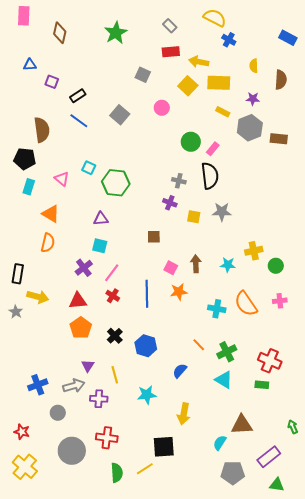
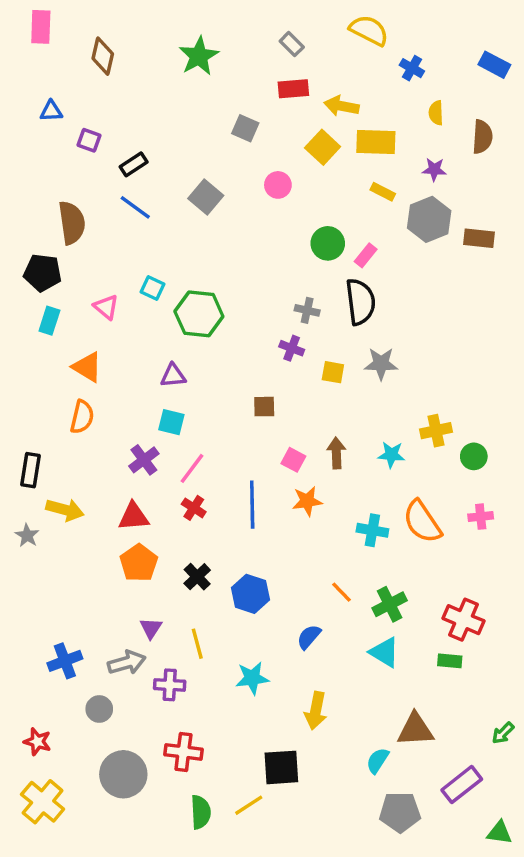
blue cross: (229, 40) -> (412, 68), moved
green arrow: (293, 427) -> (503, 733), turned -112
green triangle: (277, 485) -> (500, 833), moved

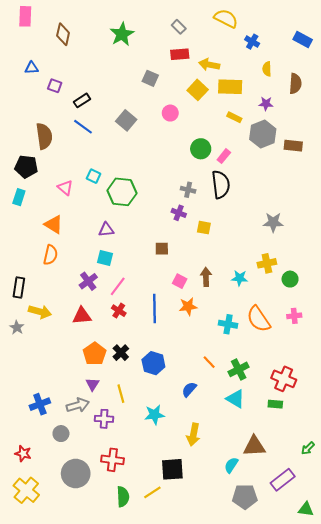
cyan rectangle: (49, 321) -> (19, 197), moved
gray star: (381, 364) -> (273, 222), moved
orange pentagon: (139, 563) -> (95, 354), moved

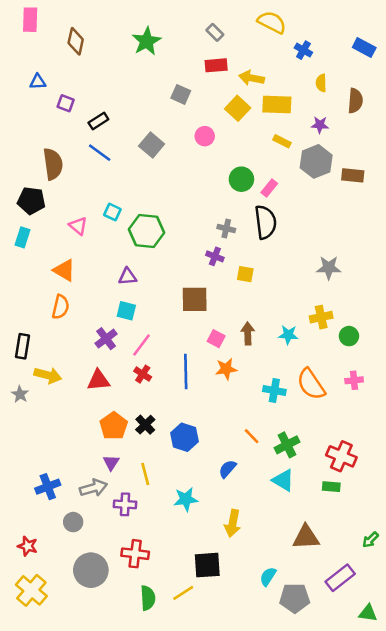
brown square: (162, 249) -> (195, 299), size x1.6
cyan semicircle: (231, 465) -> (268, 576), moved

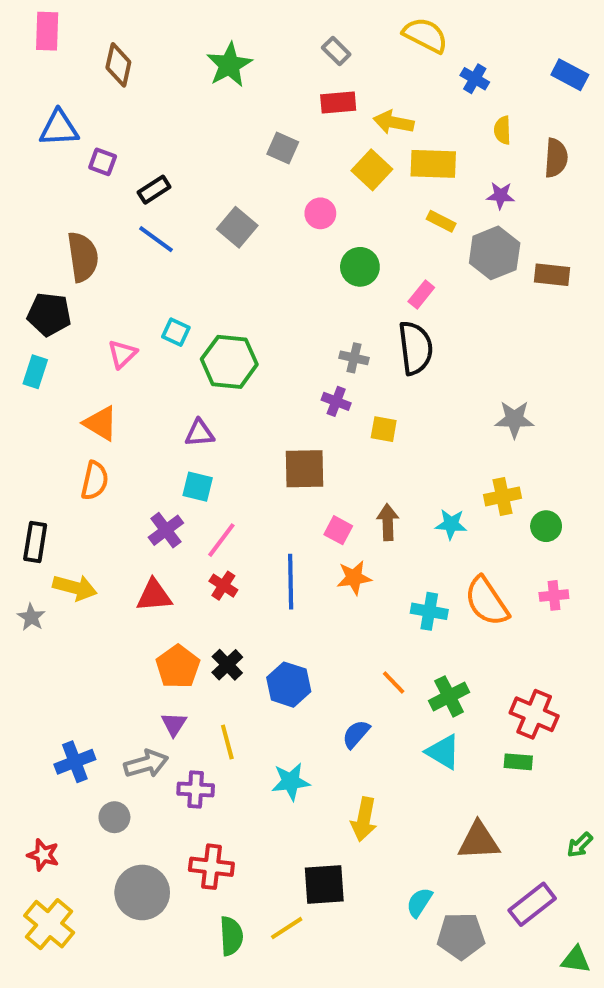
blue triangle: (38, 82) -> (59, 128), size x1.5
green circle: (241, 179) -> (360, 267), moved
pink triangle: (78, 226) -> (122, 354), turned 36

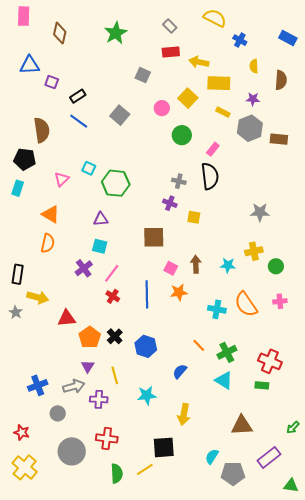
yellow square: (372, 170) -> (188, 98), moved
red triangle: (154, 595) -> (67, 318), moved

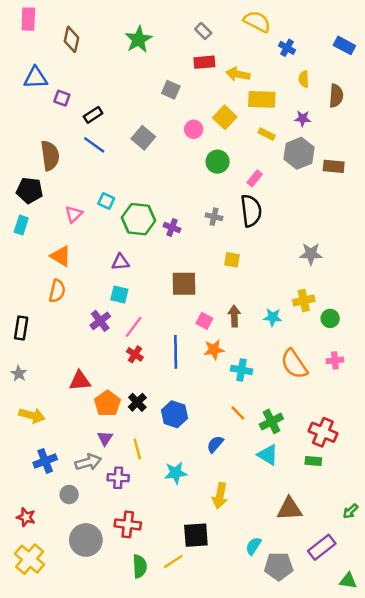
purple cross: (170, 203) -> (172, 227), moved
yellow arrow: (38, 297) -> (32, 415), moved
cyan cross: (217, 309) -> (241, 370), moved

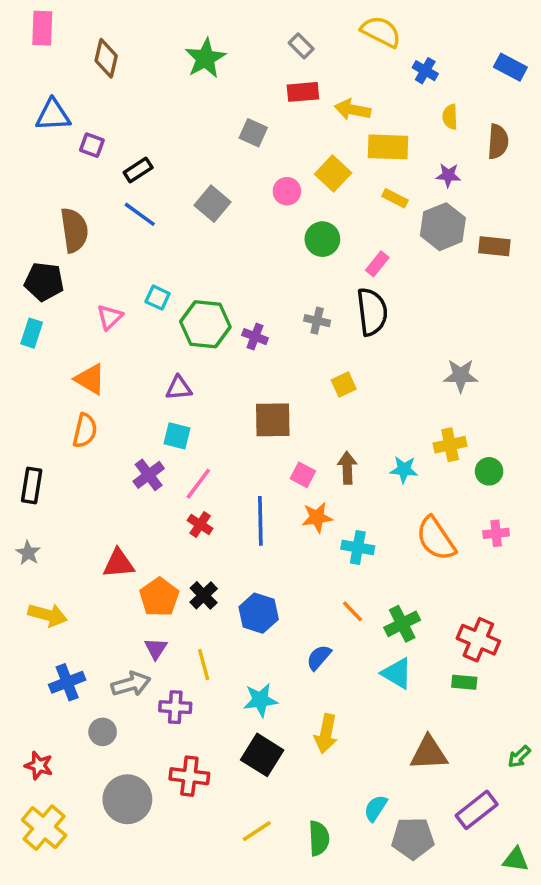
yellow square: (232, 260) -> (344, 384), turned -35
black square: (196, 535) -> (262, 755), moved, turned 36
green semicircle: (140, 566) -> (319, 838), moved

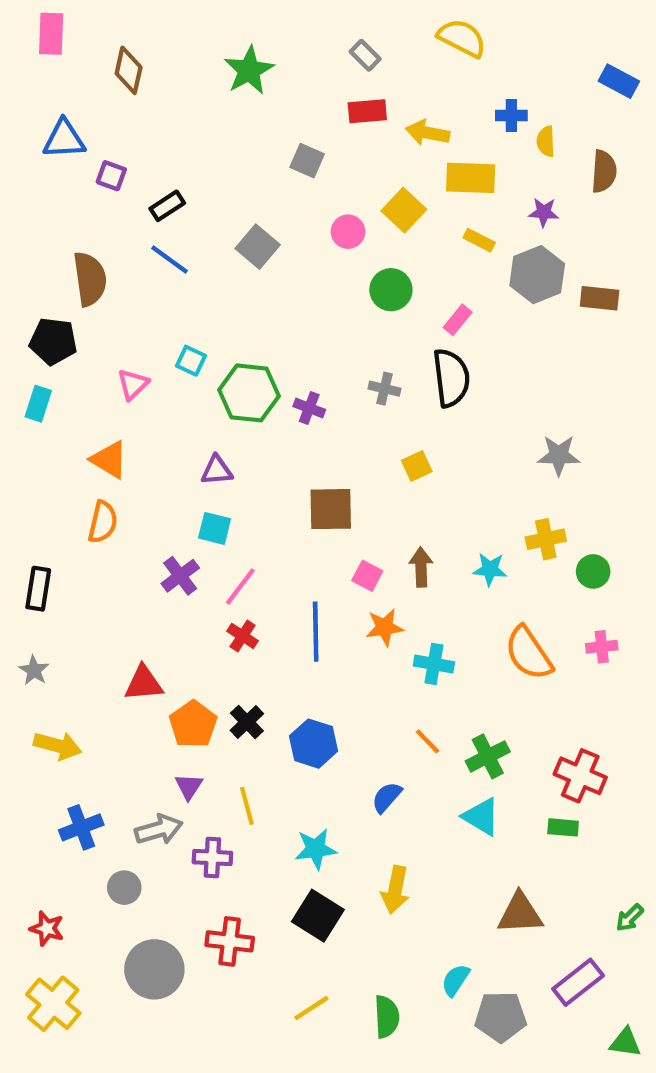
blue cross: (425, 71) -> (511, 115), moved, turned -30

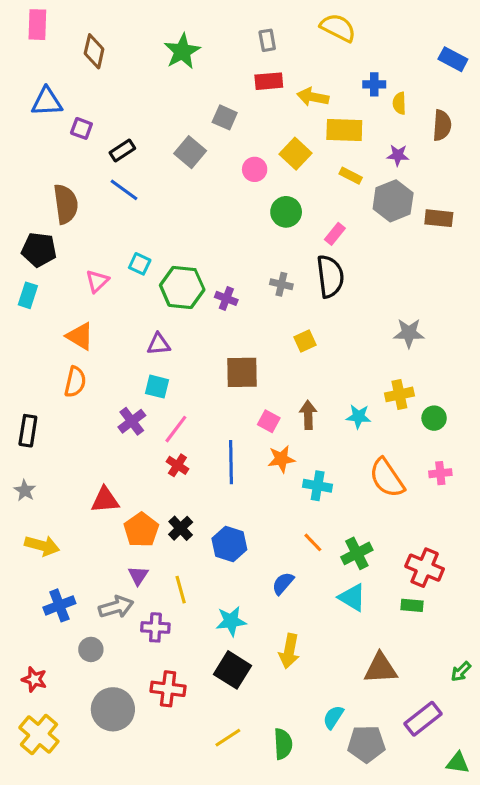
gray rectangle: (365, 55) -> (267, 40), turned 35
gray square: (258, 247) -> (190, 152), moved

